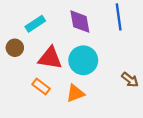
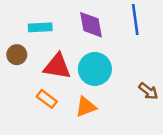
cyan rectangle: (35, 24) -> (40, 27), turned 30

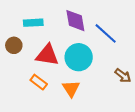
blue line: (135, 20) -> (106, 33), moved, turned -40
orange triangle: (86, 107) -> (71, 89), turned -42

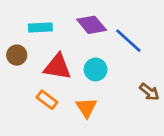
purple diamond: (75, 21) -> (92, 25), turned -30
cyan circle: (79, 57) -> (96, 69), size x0.7

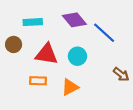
orange rectangle: (47, 100) -> (38, 81), turned -35
orange triangle: (86, 108) -> (70, 87), turned 36

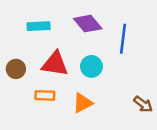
blue line: (104, 33) -> (123, 39), turned 55
brown circle: (14, 44) -> (16, 69), moved
brown arrow: (121, 74) -> (143, 104), moved

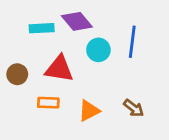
purple diamond: (88, 24) -> (77, 21), moved
cyan circle: (91, 66) -> (98, 50), moved
brown arrow: (143, 104) -> (134, 108), moved

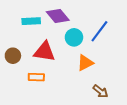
blue line: (132, 42) -> (99, 31), turned 30
brown arrow: (134, 108) -> (100, 91), moved
orange triangle: (89, 111) -> (85, 63), moved

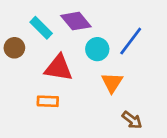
cyan rectangle: (31, 21) -> (41, 28), turned 48
brown circle: (13, 56) -> (14, 48), moved
orange triangle: (85, 63) -> (112, 83), turned -30

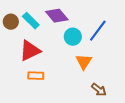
brown circle: (14, 48) -> (11, 22), moved
red triangle: (59, 68) -> (30, 51), moved, turned -35

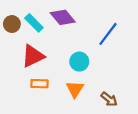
cyan circle: (73, 37) -> (79, 62), moved
orange triangle: (84, 62) -> (75, 89), moved

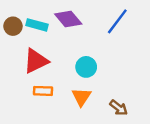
cyan rectangle: (34, 23) -> (37, 25), turned -30
blue line: (108, 34) -> (117, 21), moved

